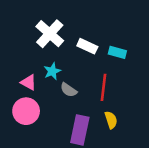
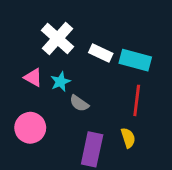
cyan rectangle: (117, 52) -> (135, 60), size x1.5
pink triangle: (29, 82) -> (33, 77), moved
red line: (104, 87) -> (137, 100), moved

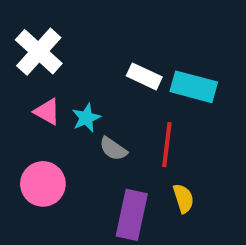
white cross: (58, 39) -> (39, 52), moved
red line: (137, 100) -> (167, 145), moved

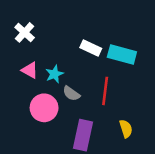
white cross: (39, 52) -> (25, 32), size x0.7
pink circle: (43, 184) -> (44, 108), moved
yellow semicircle: (183, 198) -> (126, 129), moved

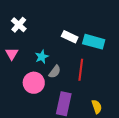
pink triangle: (30, 70) -> (12, 54), moved, turned 32
gray semicircle: (71, 94) -> (55, 72), turned -88
yellow semicircle: (126, 129) -> (97, 107), moved

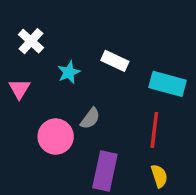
cyan rectangle: (94, 42) -> (167, 84), moved
cyan star: (42, 57) -> (69, 72), moved
red line: (81, 70) -> (154, 130), moved

